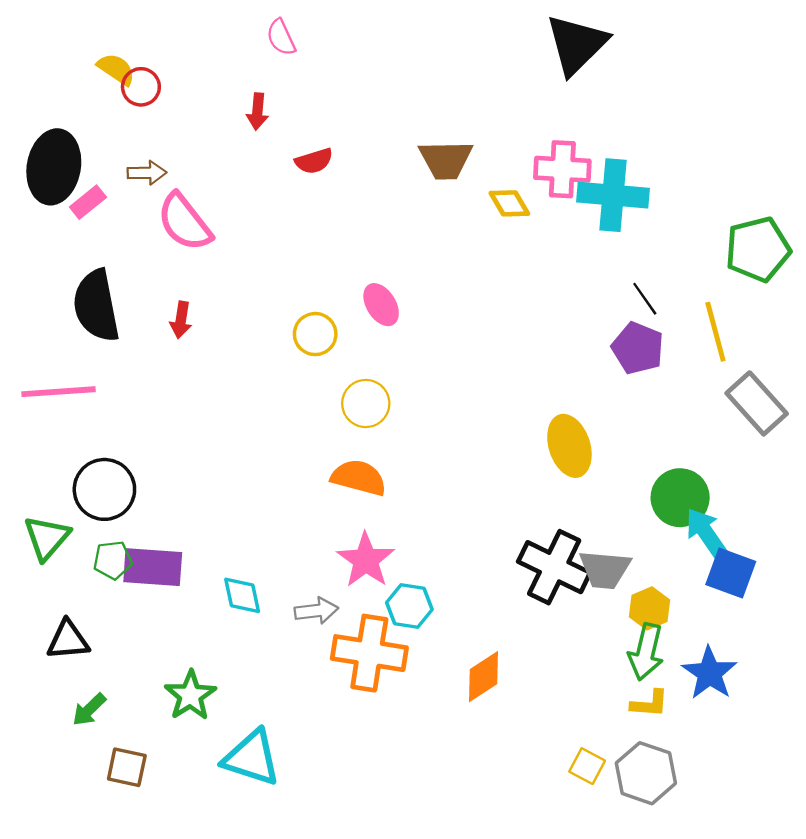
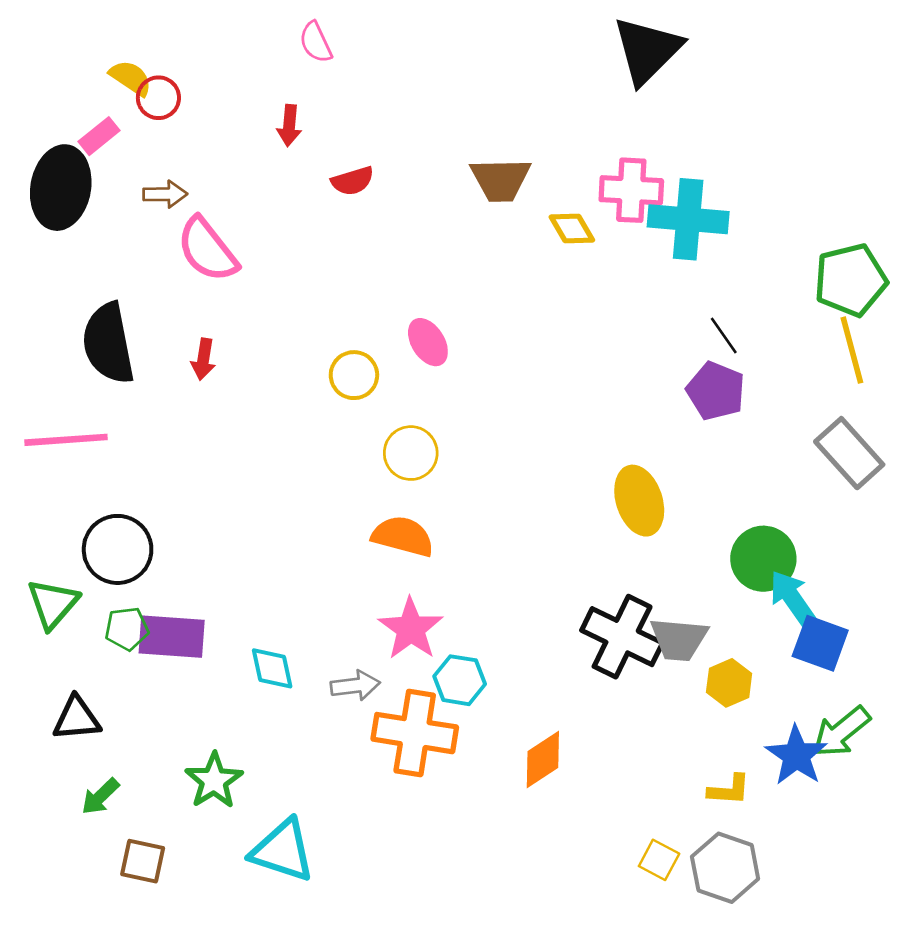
pink rectangle: (88, 202) -> (99, 136), moved
yellow line: (715, 332) -> (852, 350), moved
green arrow: (646, 652) -> (841, 732), moved, turned 38

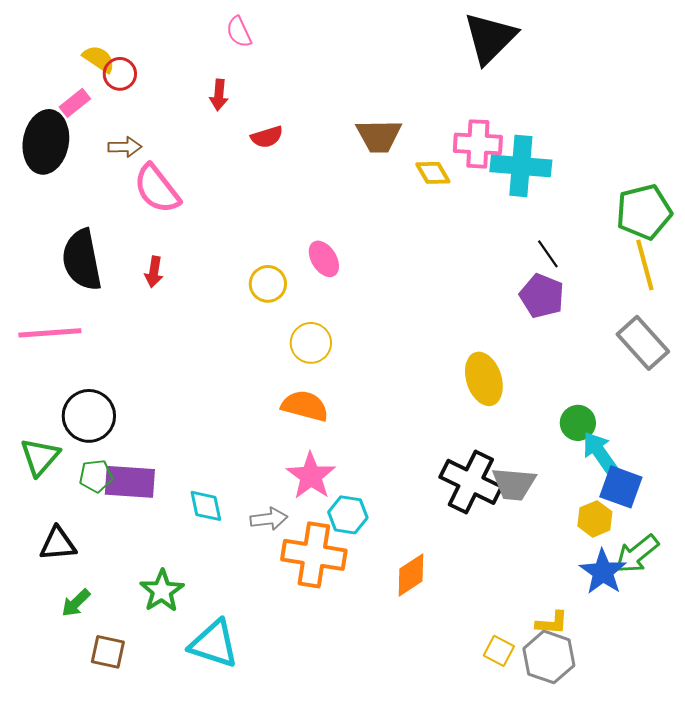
green circle: (763, 559) -> (578, 423), size x0.7
yellow hexagon: (729, 683) -> (595, 519), moved
yellow L-shape: (729, 790) -> (552, 623), moved

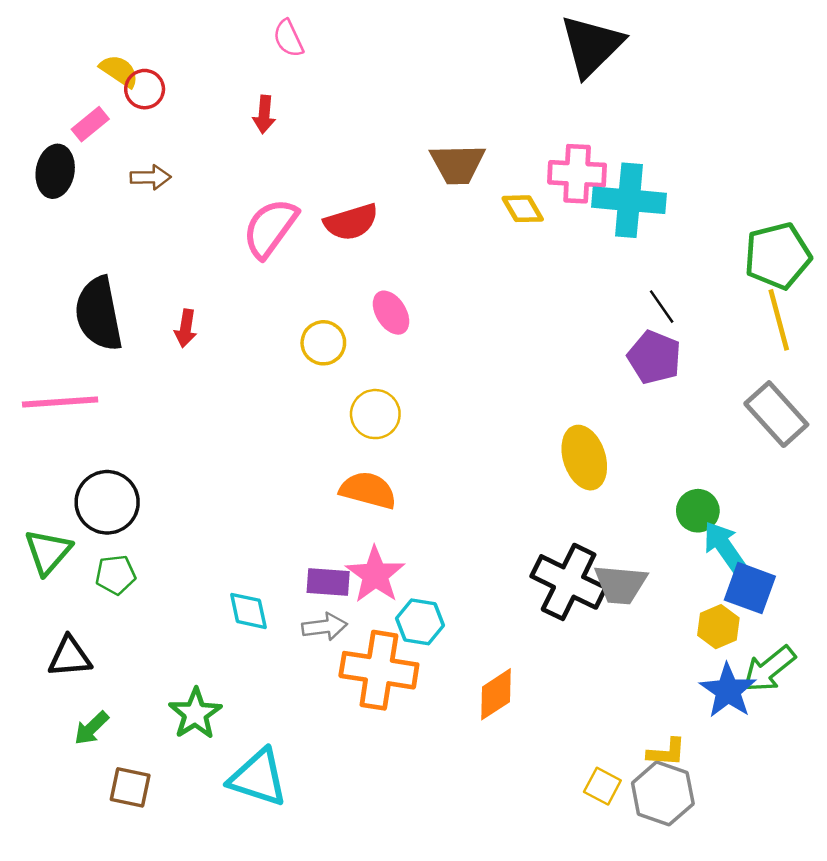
red semicircle: (267, 137) -> (351, 222), moved, size x1.4
black ellipse: (46, 142) -> (55, 171), size x0.7
pink semicircle: (157, 189) -> (270, 228), moved, turned 74
purple rectangle: (130, 482) -> (328, 582), moved, size x0.7

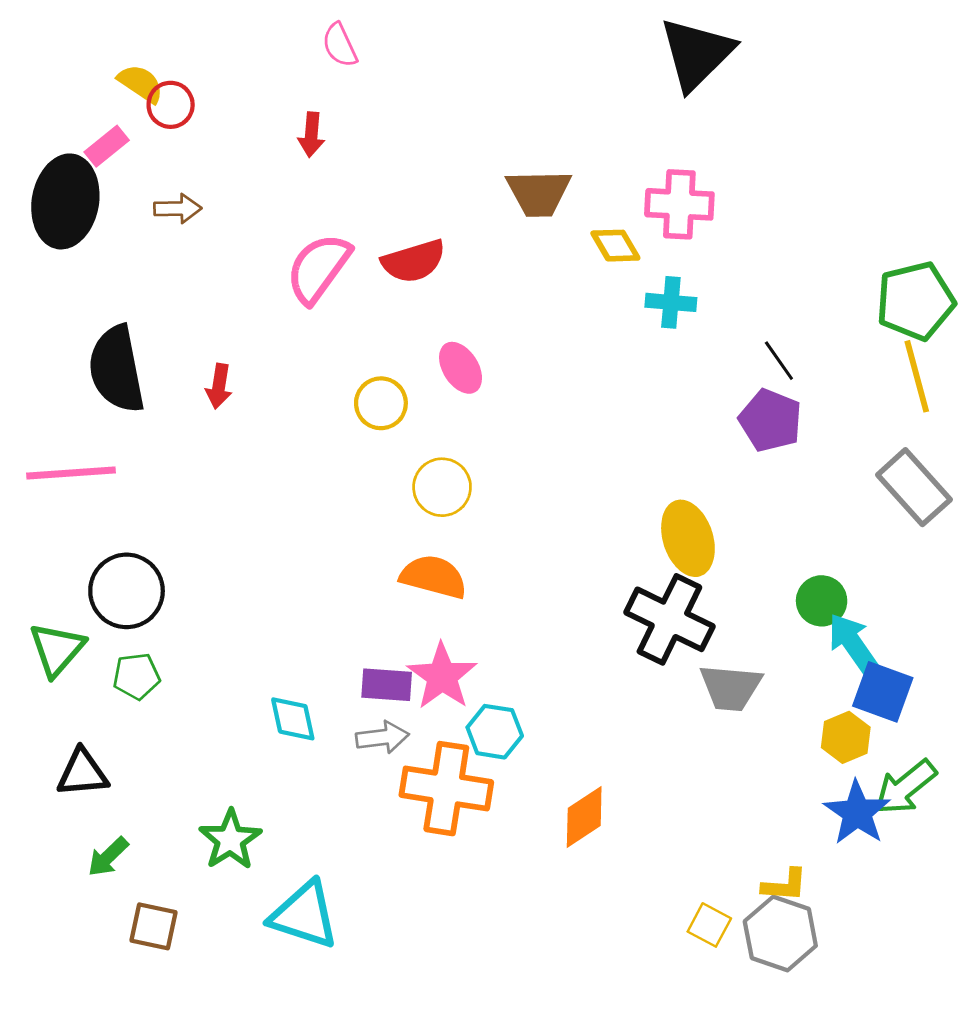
black ellipse: (55, 171) -> (65, 201), size x1.5
cyan cross: (629, 200) -> (671, 302), moved, size x0.6
black cross: (569, 582) -> (669, 619), moved

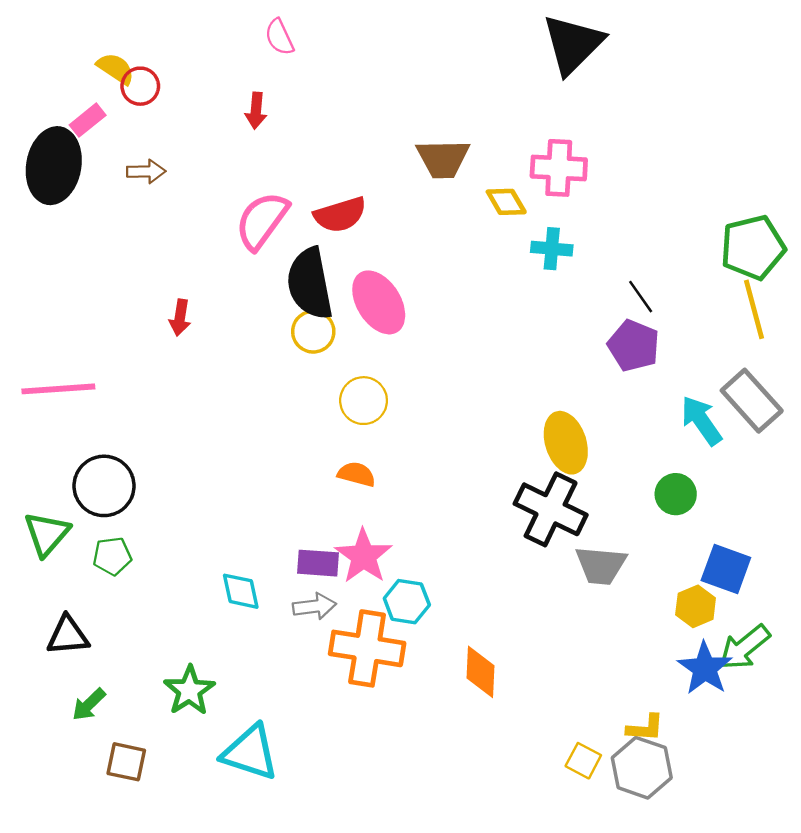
pink ellipse: (461, 368) -> (379, 302), size x1.5
black semicircle: (117, 369) -> (310, 284), moved
orange semicircle: (434, 577) -> (357, 474), size x0.7
cyan arrow: (853, 644) -> (701, 420), moved
orange diamond: (584, 817) -> (480, 672), turned -54

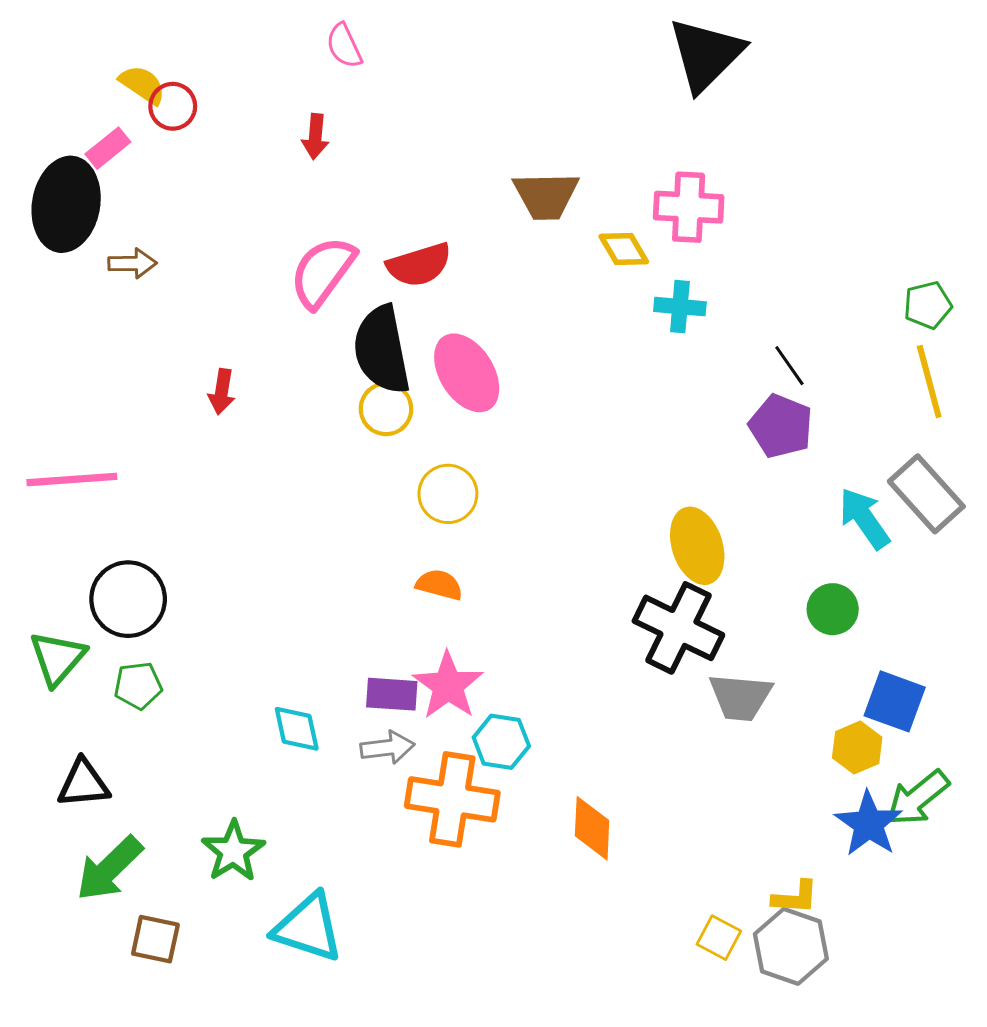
brown arrow: (146, 171) -> (132, 263), moved
green pentagon: (753, 247) -> (928, 305), size x0.6
green arrow: (89, 705) -> (109, 869), size x1.6

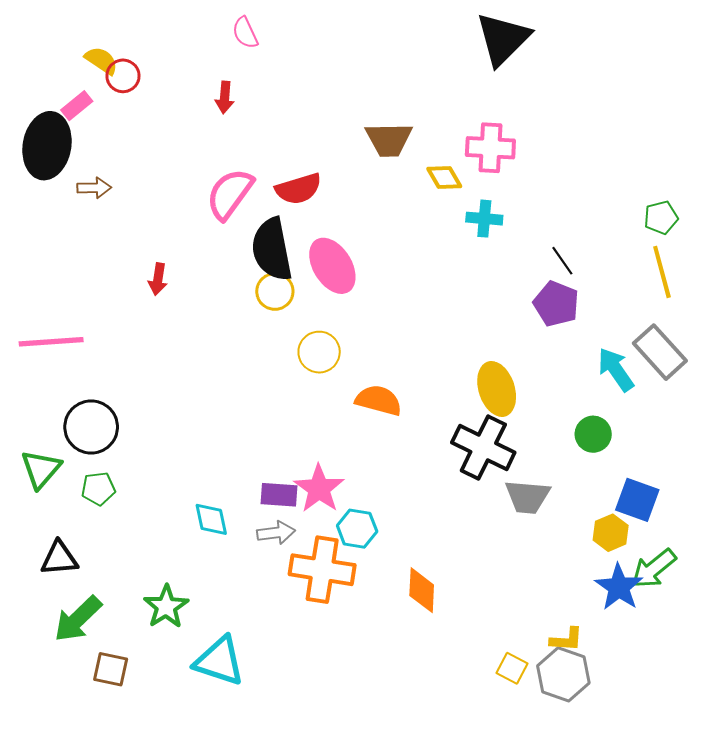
orange semicircle: (439, 585) -> (379, 400), moved, size x1.4

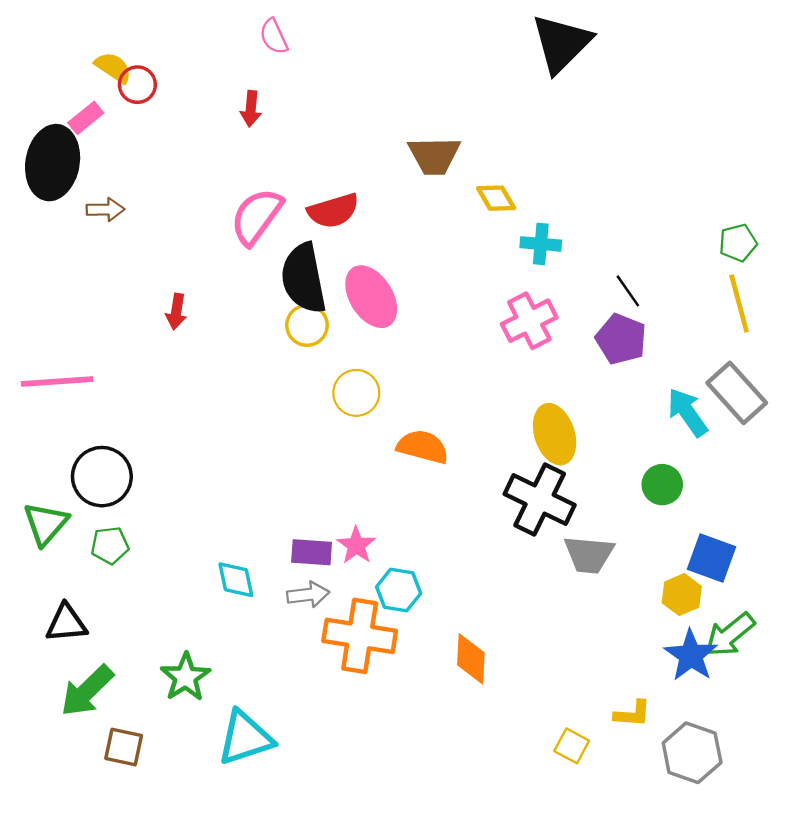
pink cross: (490, 148) -> (529, 321), moved, turned -30
pink star: (319, 489) -> (356, 545), size x0.7
cyan triangle: (219, 661) -> (245, 738), turned -36
gray hexagon: (563, 674) -> (692, 753), moved

